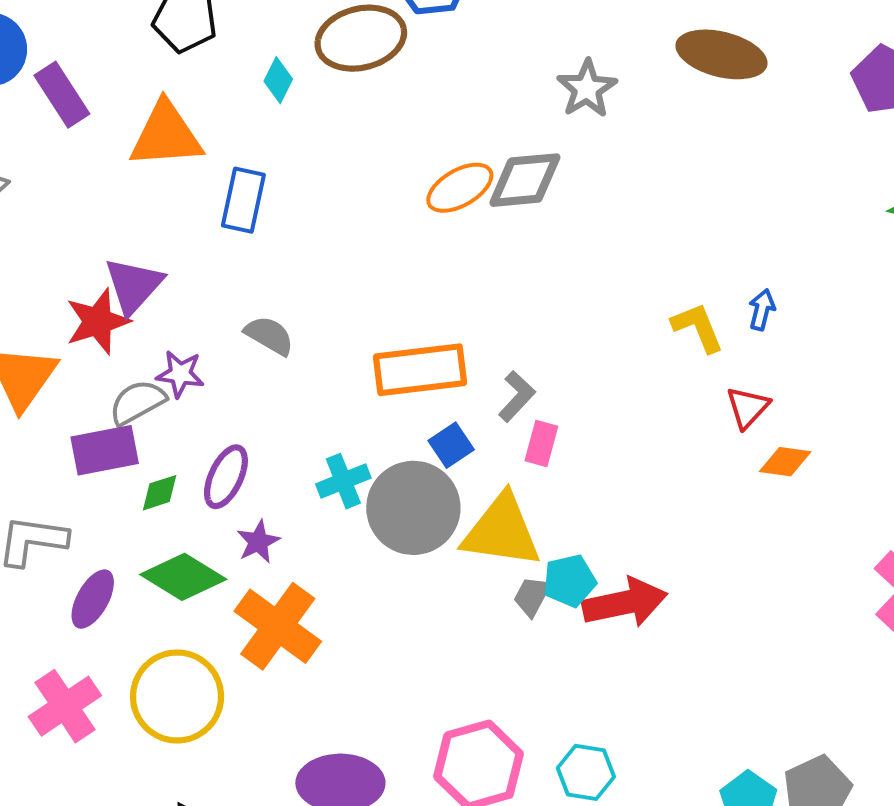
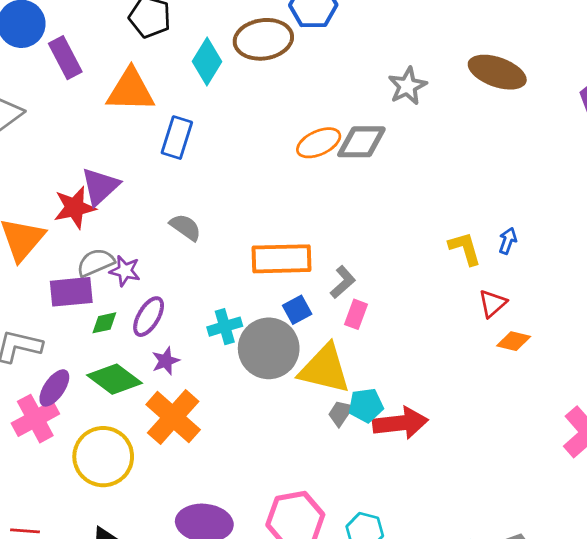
cyan diamond: (278, 80) -> (207, 62), size x1.6
purple star: (180, 374) -> (125, 271), moved
pink cross: (65, 706) -> (35, 419), moved

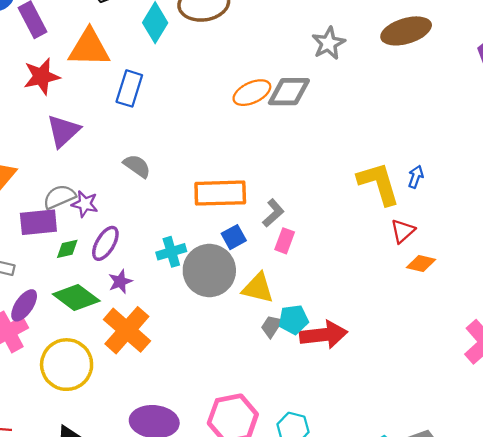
brown ellipse: (497, 72) -> (406, 31), turned -36
red star: (75, 208) -> (42, 76), moved
yellow L-shape: (465, 248) -> (379, 183), size x1.5
yellow triangle: (325, 369) -> (258, 288), size x0.7

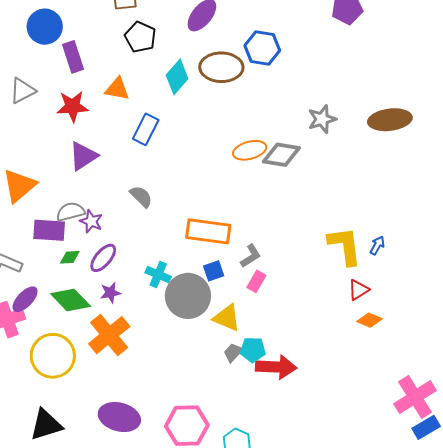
orange triangle: (89, 48) -> (117, 89), size x0.7
cyan cross: (171, 252) -> (158, 275), turned 30

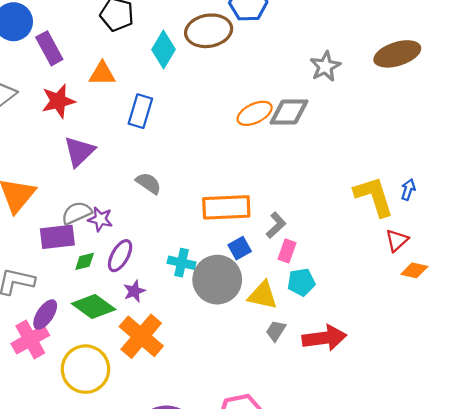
cyan pentagon: (253, 350) -> (301, 282), moved

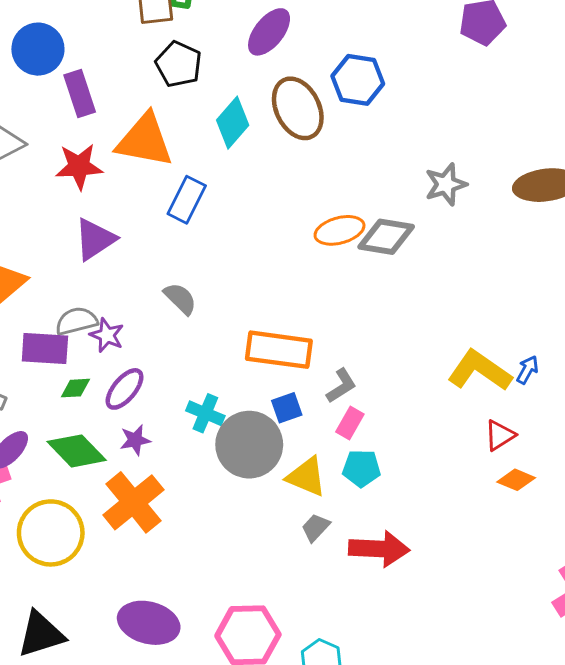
brown ellipse: (209, 31) -> (298, 108), turned 63
orange triangle: (102, 74) -> (145, 140), size x1.6
yellow L-shape: (374, 196) -> (480, 371), turned -48

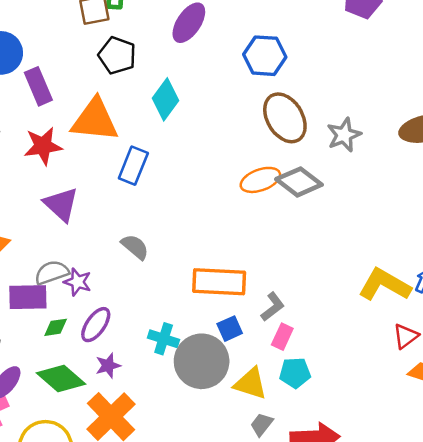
brown ellipse: (298, 108) -> (285, 118), moved
gray diamond: (386, 237) -> (299, 182), turned 33
purple triangle: (95, 239) -> (61, 204), turned -39

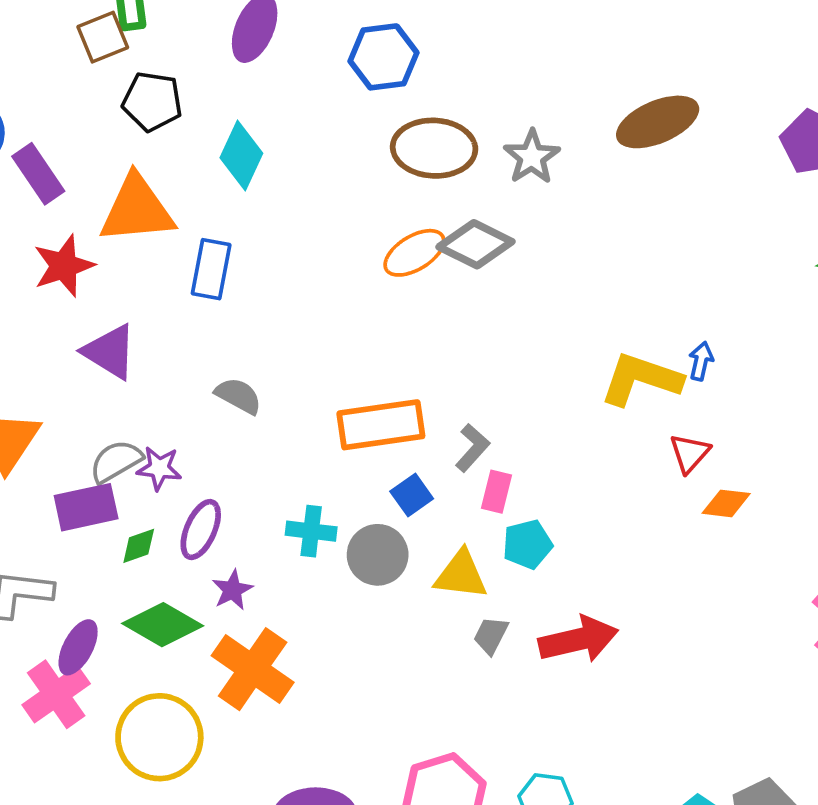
brown ellipse: (285, 118) -> (434, 148), turned -45
gray circle: (202, 361) -> (378, 555), size x0.7

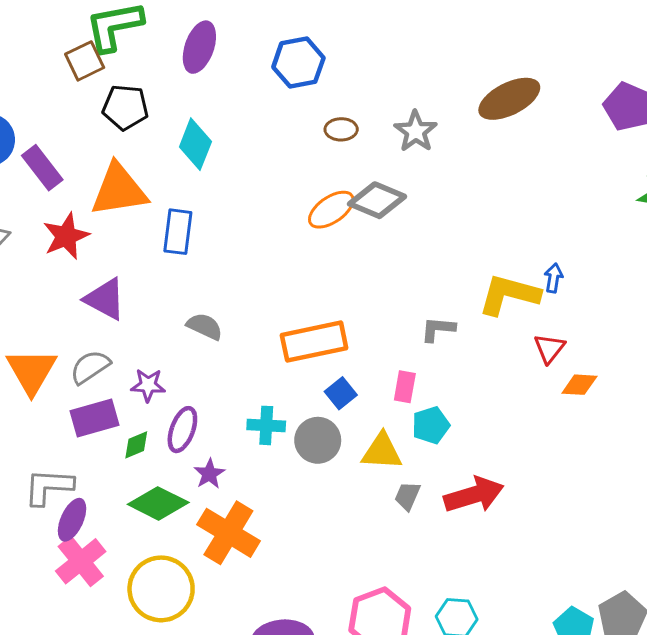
brown ellipse: (434, 148) -> (341, 129), size x0.5
gray L-shape: (472, 448) -> (438, 329), moved, turned -123
gray semicircle: (116, 461) -> (90, 367), moved
purple ellipse: (78, 647) -> (72, 520), moved

